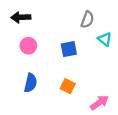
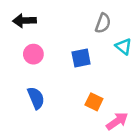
blue semicircle: (31, 83) -> (36, 98), turned -36
orange square: (68, 86) -> (94, 102), moved

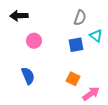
pink circle: (33, 54) -> (34, 41), moved
blue square: (81, 58) -> (76, 45), moved

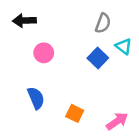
blue square: (76, 45) -> (98, 58), turned -35
orange square: (73, 79) -> (75, 113), moved

